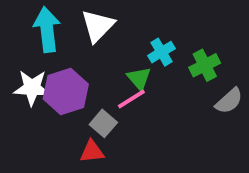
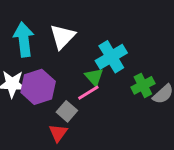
cyan cross: (161, 52) -> (111, 57), size x1.5
green cross: (205, 65) -> (143, 85), moved
red triangle: (92, 152) -> (58, 133), turned -48

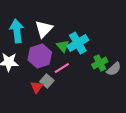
green triangle: (94, 77) -> (63, 46), moved
purple hexagon: (38, 87) -> (40, 56), moved
red triangle: (58, 133) -> (37, 87), moved

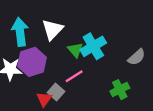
purple hexagon: (40, 56) -> (32, 62), moved
green cross: (100, 63) -> (120, 90), moved
gray semicircle: (114, 69) -> (137, 57), moved

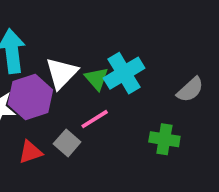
white triangle: (52, 29) -> (62, 73), moved
green cross: (120, 90) -> (164, 139), turned 36
red triangle: (44, 99) -> (30, 152), moved, turned 35

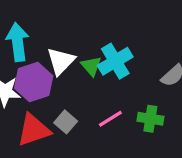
pink line: (95, 119) -> (110, 119), moved
red triangle: (30, 152) -> (34, 130), size x1.6

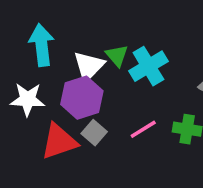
green triangle: (91, 66) -> (117, 56), moved
purple hexagon: (34, 82) -> (82, 98), moved

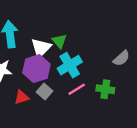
cyan cross: (148, 66) -> (70, 65), moved
red triangle: (59, 141) -> (21, 97), size x0.6

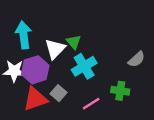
purple hexagon: (36, 69) -> (35, 70), moved
pink line: (77, 89) -> (91, 104), moved
red triangle: (21, 97) -> (35, 99), size x1.6

